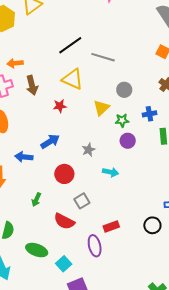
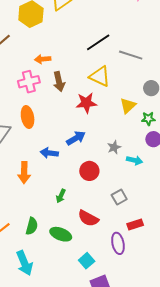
red star: (60, 106) -> (86, 103), size x1.5
cyan arrow: (110, 172) -> (135, 160), moved
gray square: (82, 201) -> (119, 197), moved
green ellipse: (37, 250) -> (61, 234), moved

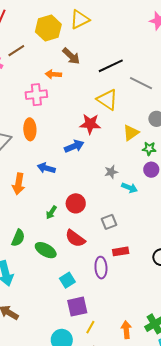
brown arrow: (59, 82) -> (71, 56), moved, turned -42
blue arrow: (76, 138) -> (74, 146), moved
red circle: (89, 171) -> (76, 203), moved

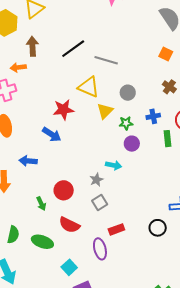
brown arrow: (71, 56) -> (32, 46), turned -126
yellow triangle: (107, 100) -> (89, 87), moved
blue arrow: (74, 146) -> (52, 134), turned 66
gray star: (111, 172) -> (96, 180), moved
green arrow: (51, 212) -> (41, 204), turned -48

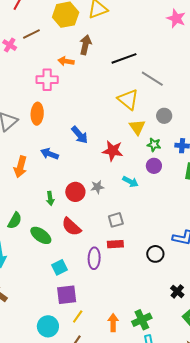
red star: (63, 110) -> (113, 151), moved
yellow triangle: (105, 111) -> (137, 127), turned -36
gray star: (96, 180) -> (97, 187), moved
gray square: (100, 203) -> (116, 220), moved

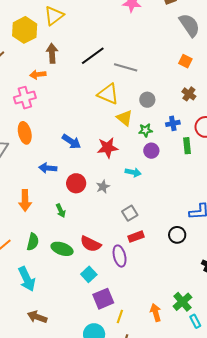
orange arrow: (20, 167) -> (25, 200), moved
red circle: (75, 192) -> (76, 183), moved
red semicircle: (71, 227) -> (91, 244), moved

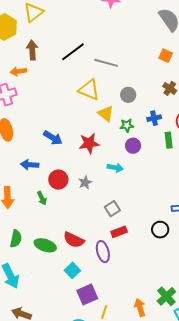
green arrow: (61, 211) -> (42, 198), moved

